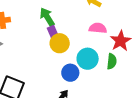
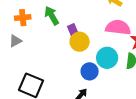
green arrow: (47, 17) -> (52, 16), moved
pink semicircle: (98, 28) -> (118, 27), size x1.4

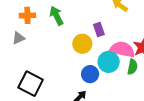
pink semicircle: (118, 27) -> (122, 49), moved
purple rectangle: (73, 31) -> (99, 29), moved

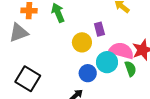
gray triangle: (18, 38) -> (19, 33), size x1.5
green semicircle: (132, 67) -> (130, 69), turned -35

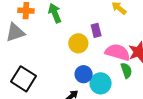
cyan circle: (107, 62) -> (101, 83), moved

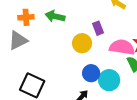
green arrow: (55, 13) -> (55, 16), turned -48

